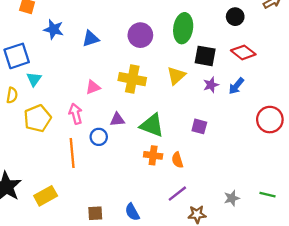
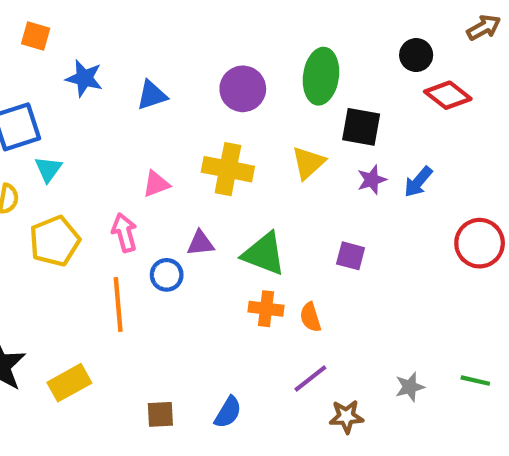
red diamond: (243, 52) -> (448, 95), moved
blue semicircle: (132, 212) -> (228, 412), turned -120

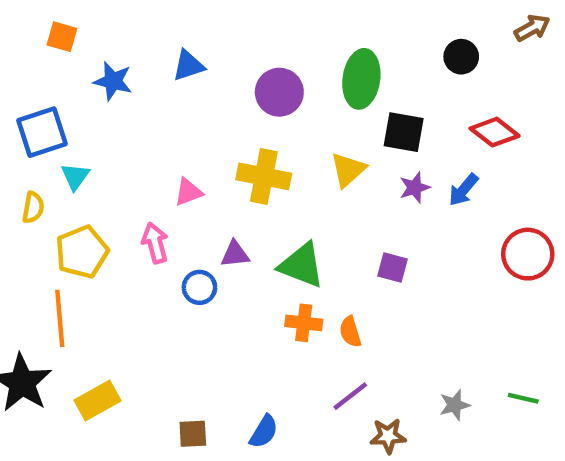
blue triangle: (152, 95) -> (188, 66), moved
red diamond: (448, 95) -> (494, 132), moved
orange line: (118, 304) -> (60, 318), moved

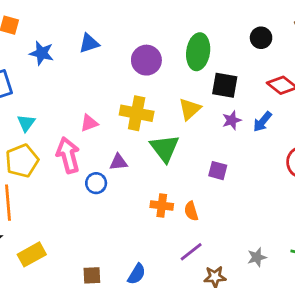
cyan triangle: (75, 176) -> (26, 123), moved
pink arrow: (155, 243) -> (68, 155), size x1.4
green triangle: (302, 265) -> (165, 148), moved, turned 32

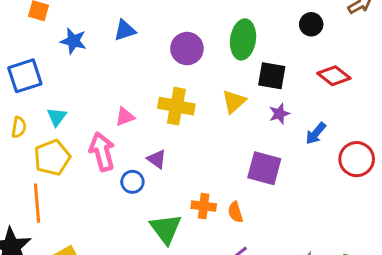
blue arrow: (262, 122) -> (316, 133), moved
green triangle: (165, 148) -> (166, 229), moved
purple triangle: (118, 162) -> (157, 159), turned 42
purple square: (218, 171) -> (264, 168), size x1.6

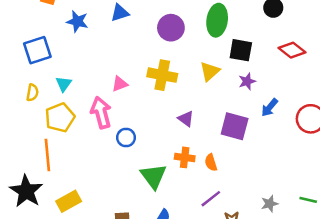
blue arrow: (316, 133) -> (270, 108), moved
purple triangle: (157, 159) -> (186, 119), moved

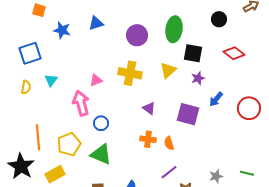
yellow pentagon: (60, 118) -> (69, 144), moved
green triangle: (153, 176) -> (101, 154), moved, turned -30

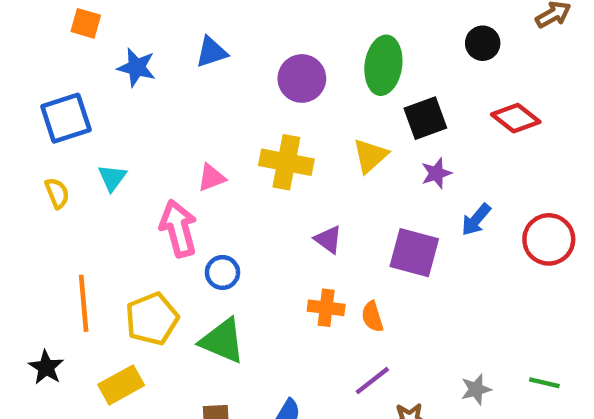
black square: (193, 53) -> (425, 118), turned -30
yellow semicircle: (26, 87) -> (57, 193), turned -32
black star: (21, 166) -> (46, 367), size x0.6

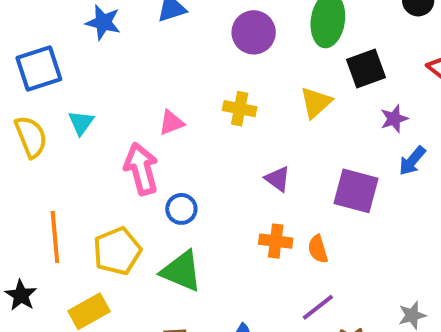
yellow cross: (286, 162) -> (240, 109), size x0.7
purple star: (436, 173) -> (394, 119), moved
yellow semicircle: (57, 193) -> (31, 137), size x1.5

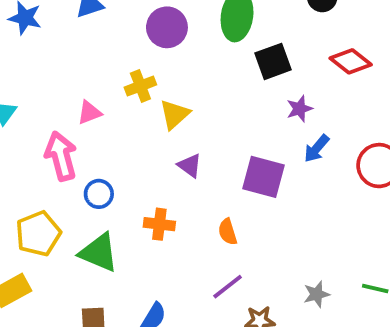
yellow triangle: (316, 103) -> (175, 114), moved
yellow cross: (240, 109) -> (140, 86), moved, turned -32
orange cross: (276, 241) -> (159, 224), moved

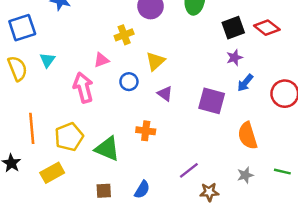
black square: (273, 61) -> (233, 28), moved
yellow cross: (140, 86) -> (124, 35), moved
blue circle: (99, 194) -> (129, 82), moved
orange semicircle: (228, 232) -> (248, 136), moved, size x1.6

